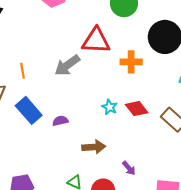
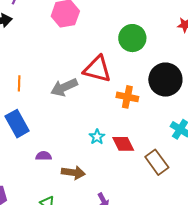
purple semicircle: (60, 121) -> (43, 156), moved

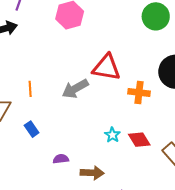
green circle: (132, 38) -> (156, 16), moved
blue rectangle: (17, 124) -> (32, 129), size x0.6

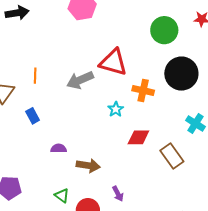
green circle: (156, 16) -> (164, 30), moved
cyan star: (112, 135) -> (116, 109), moved
red diamond: (139, 140) -> (138, 137), turned -65

